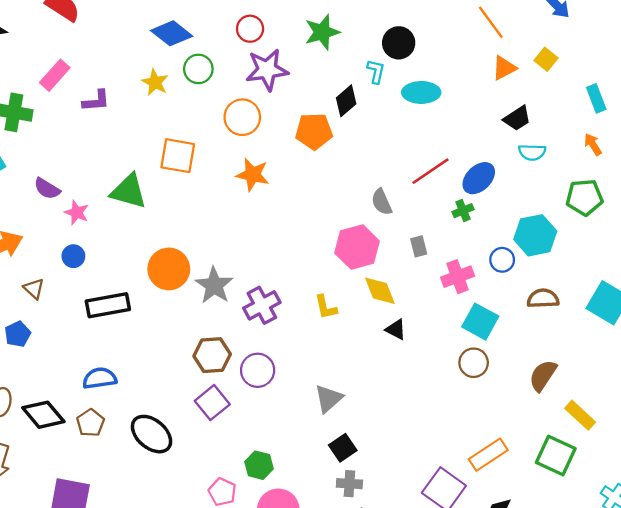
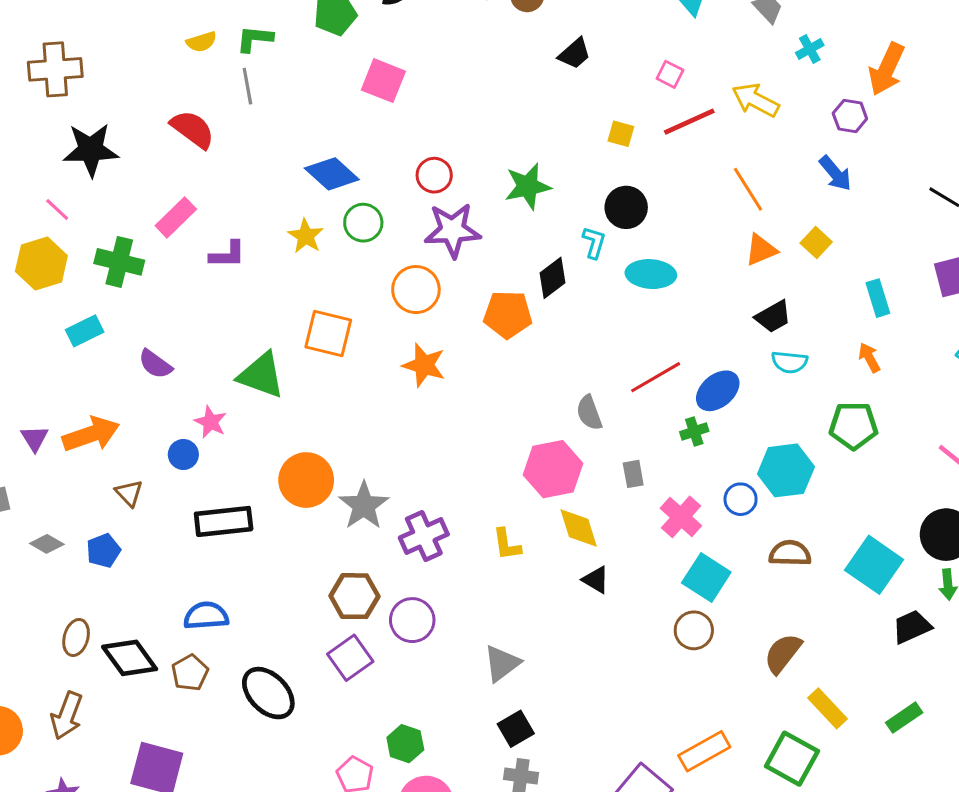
pink star: (77, 212) -> (211, 422), moved
pink cross: (458, 277) -> (681, 517), turned -32

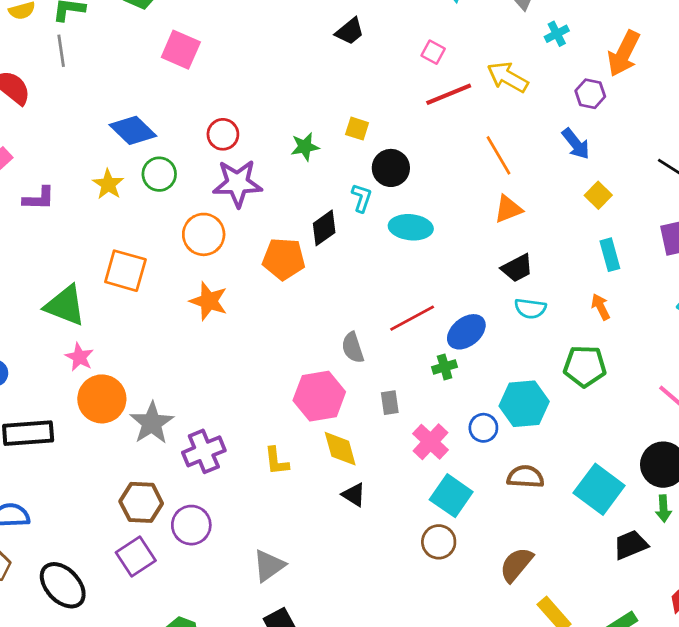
yellow square: (621, 134) -> (357, 129), moved
green star: (528, 186) -> (305, 147), size x0.7
yellow square: (816, 242) -> (598, 195), moved
pink star: (211, 422) -> (79, 357), moved

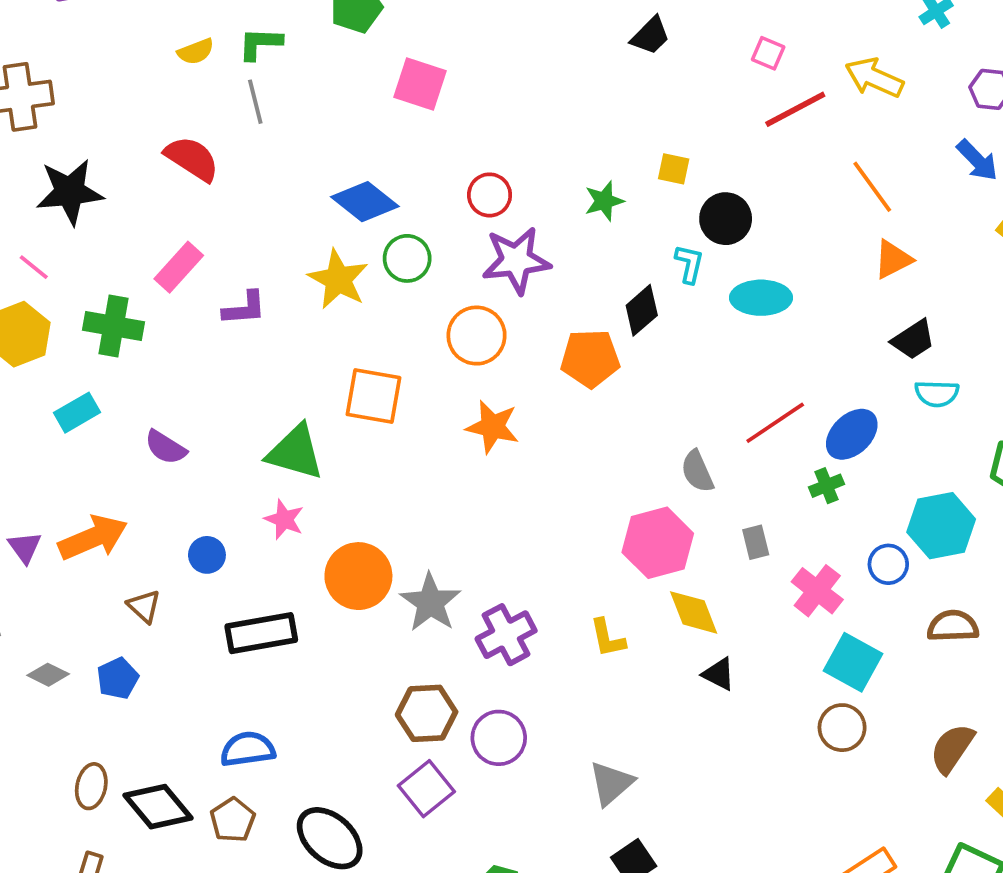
yellow star: (108, 184) -> (338, 279), size x1.4
pink star: (79, 357) -> (284, 519), moved

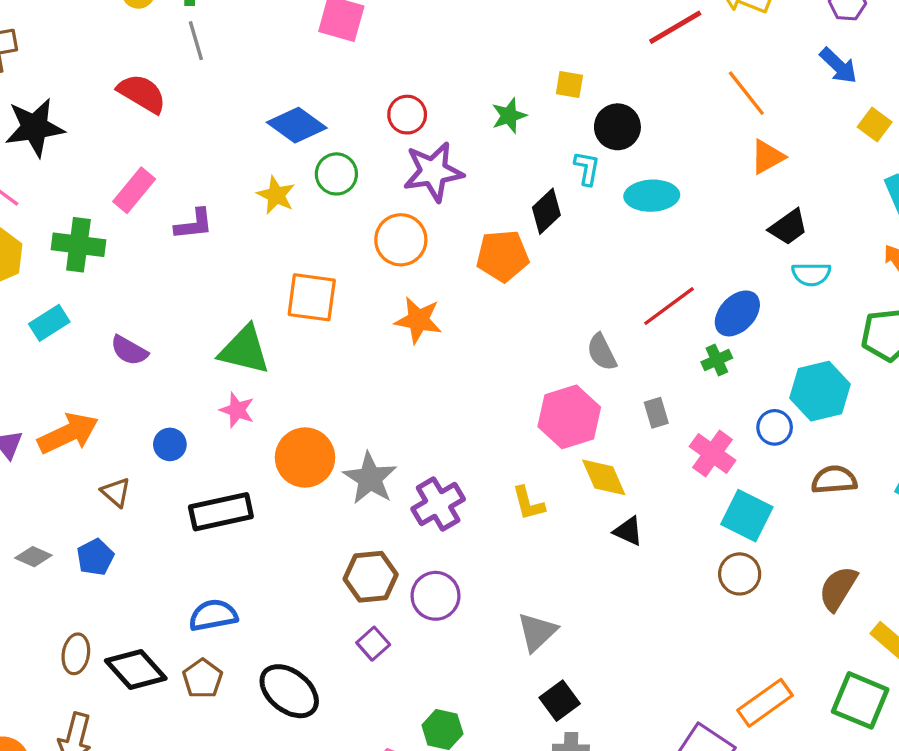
yellow star: (338, 279) -> (276, 195), size x0.7
purple square: (426, 789) -> (373, 644), size x0.7

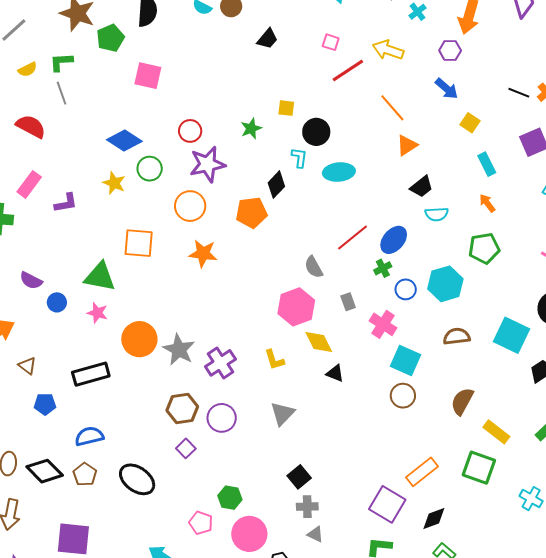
blue circle: (775, 427) -> (406, 289), moved
blue circle: (170, 444) -> (57, 302), moved
blue pentagon: (95, 557) -> (45, 404), moved, turned 30
gray triangle: (537, 632) -> (283, 413), moved

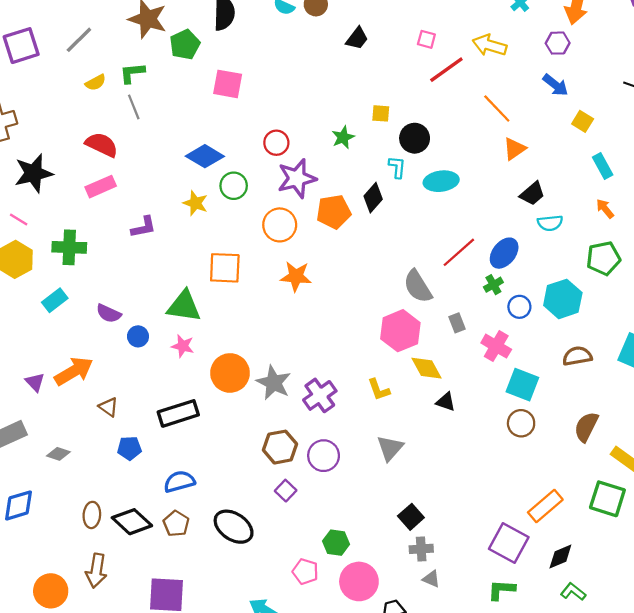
pink rectangle: (29, 184) -> (101, 187), moved, turned 32
orange pentagon: (251, 213) -> (334, 212), moved
gray semicircle: (314, 267) -> (418, 286), size x1.4

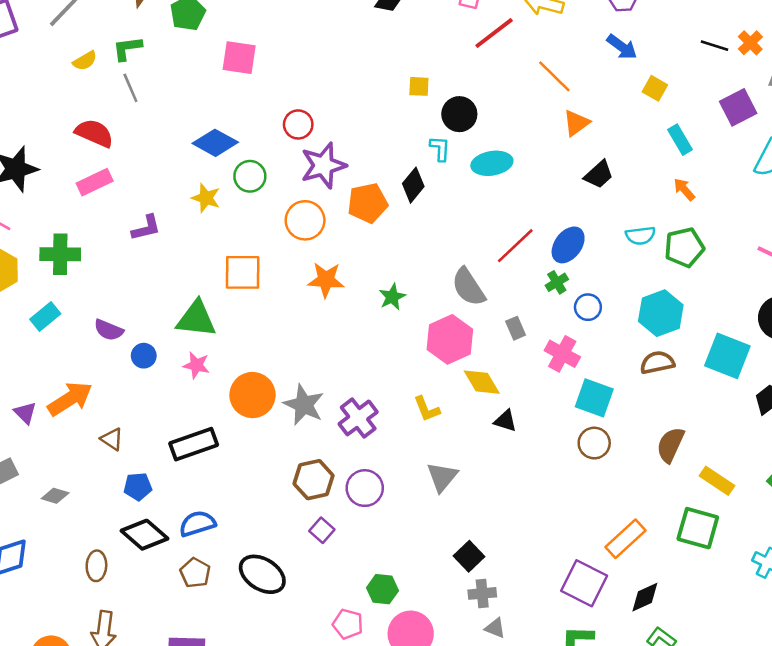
green star: (343, 137) -> (392, 297), moved
cyan semicircle: (550, 223) -> (640, 236), moved
cyan hexagon: (563, 299) -> (661, 313), moved
black diamond: (132, 522) -> (144, 535), moved

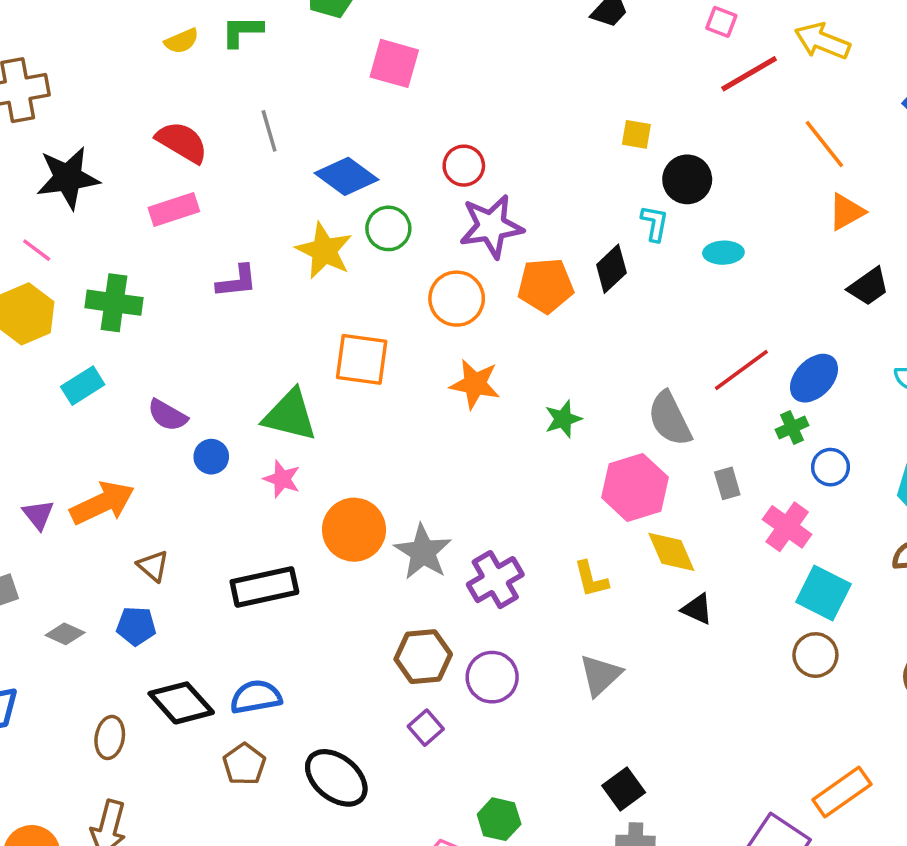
gray line: (130, 88) -> (269, 131), moved
cyan ellipse: (492, 163) -> (723, 253), size x0.7
yellow star: (206, 198) -> (324, 251), size x1.4
blue pentagon: (138, 486) -> (136, 626), moved

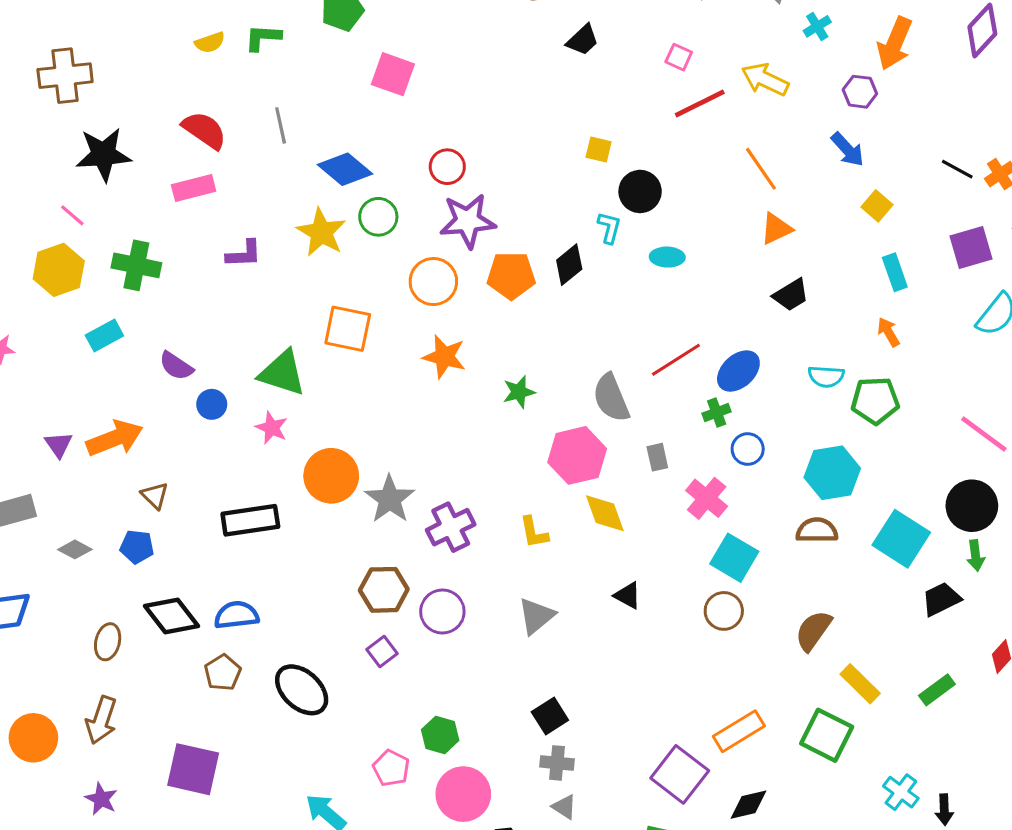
black triangle: (697, 609) -> (628, 595), moved

